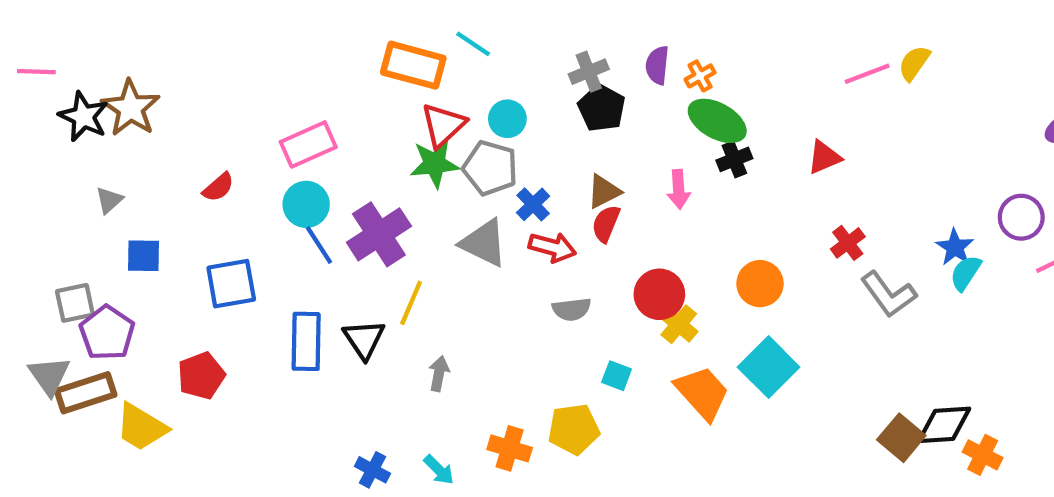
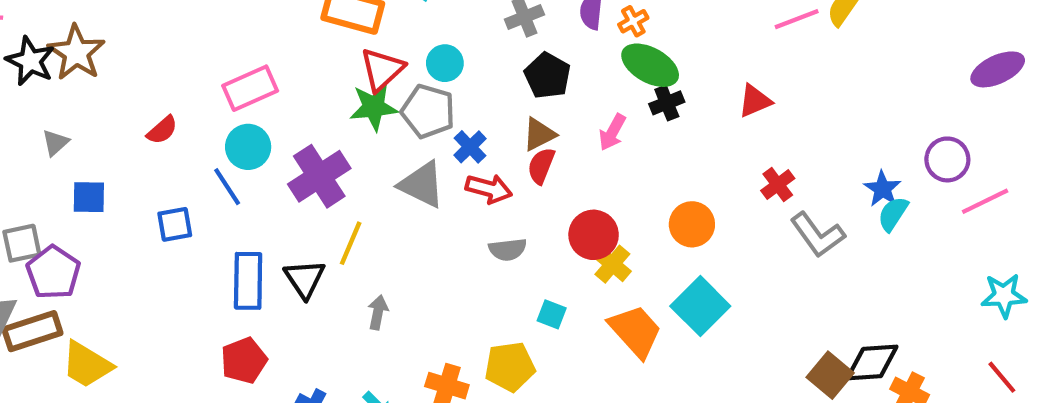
black pentagon: (602, 108) -> (547, 76), moved
pink arrow: (679, 189) -> (612, 132), turned 33
blue line: (319, 245) -> (227, 187), moved
blue square: (231, 284) -> (175, 224), size x0.7
red pentagon: (201, 376) -> (244, 360), moved

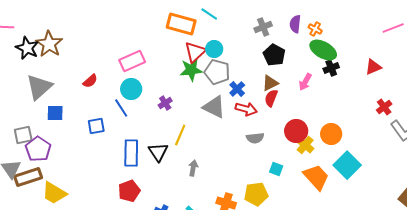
orange cross: (633, 21) -> (315, 29), turned -32
cyan circle: (445, 63) -> (214, 49), moved
gray triangle: (55, 143) -> (39, 87), size x2.0
purple cross: (319, 176) -> (165, 103), size x0.5
orange circle: (692, 224) -> (331, 134), moved

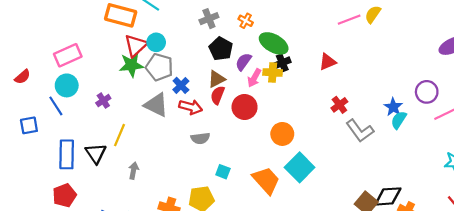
purple semicircle: (295, 24) -> (243, 62), moved, turned 30
orange cross: (315, 29) -> (246, 21), moved
red circle: (296, 131) -> (245, 107), moved
yellow cross: (305, 145) -> (273, 73), moved, turned -36

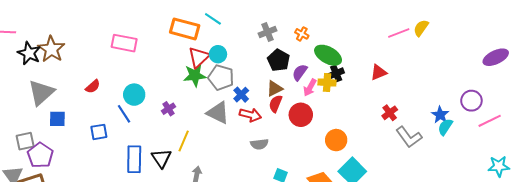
pink rectangle: (68, 55) -> (124, 43), moved, turned 35

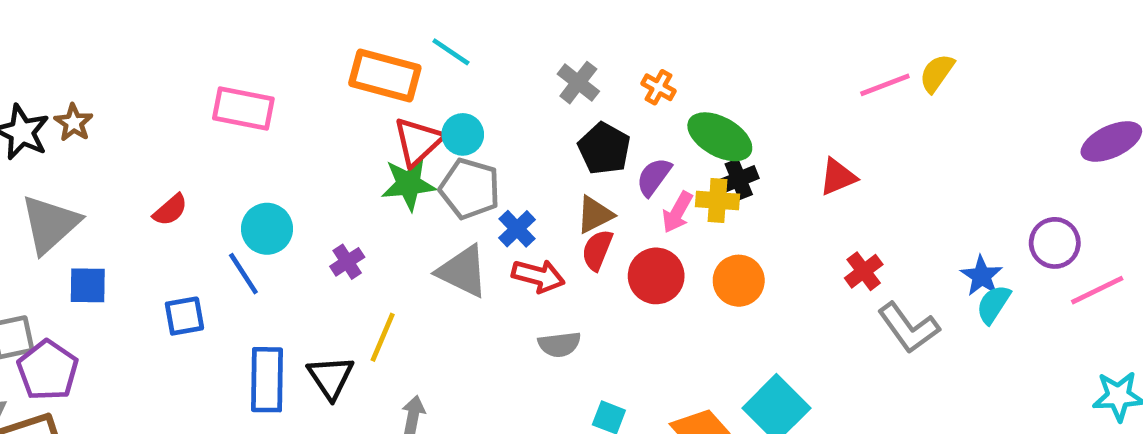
gray cross: (267, 32) -> (578, 83), turned -30
brown star: (51, 49) -> (74, 123), size x0.6
orange circle: (336, 140) -> (739, 281), moved

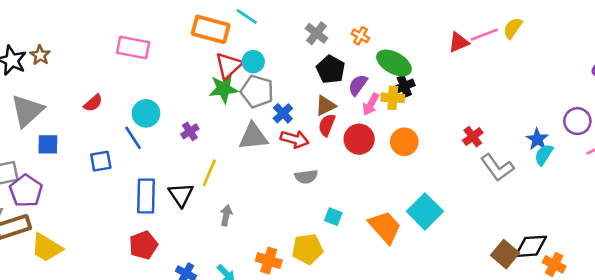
red triangle: (838, 177) -> (459, 42), moved
gray triangle: (463, 271) -> (253, 137), turned -32

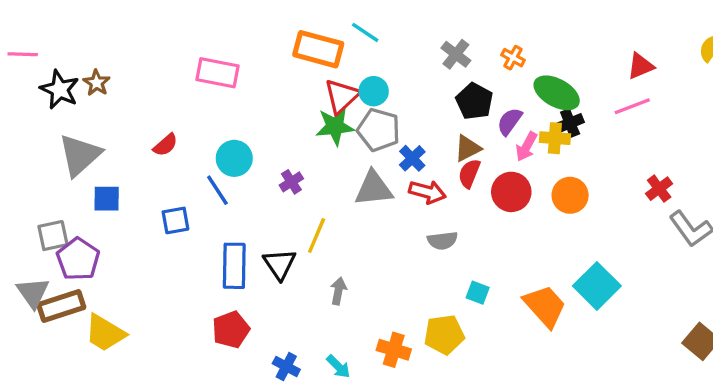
pink line: (484, 35) -> (632, 106), moved

